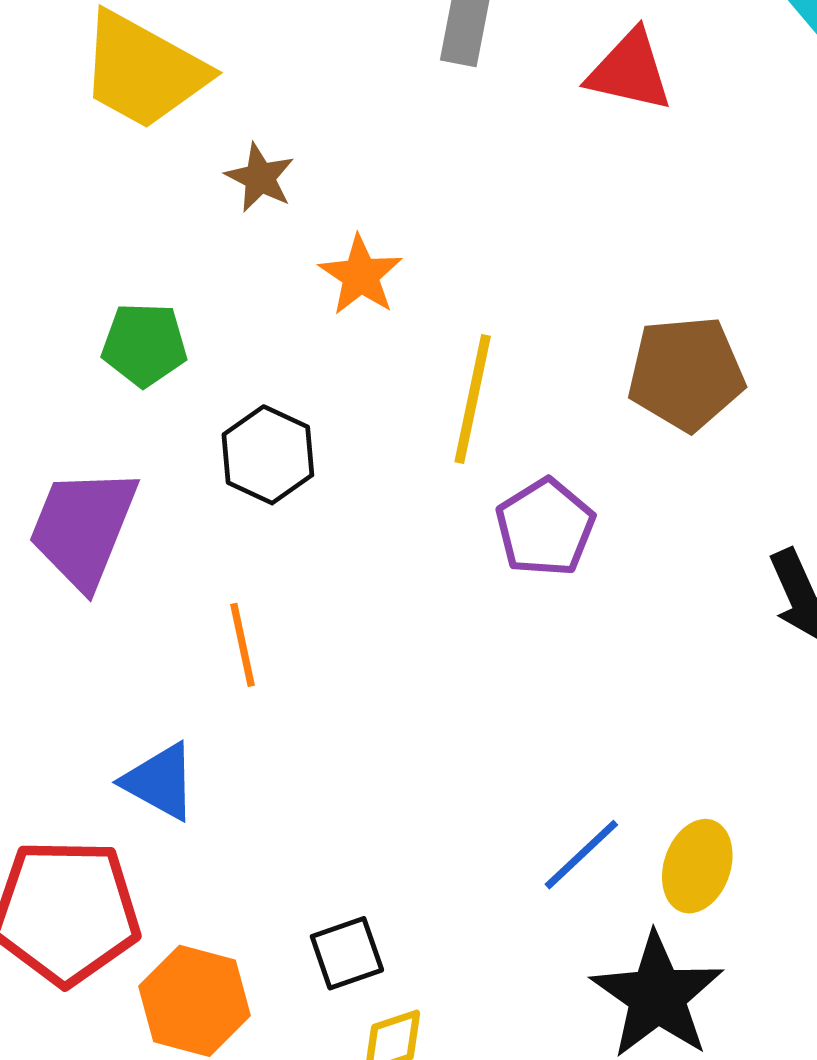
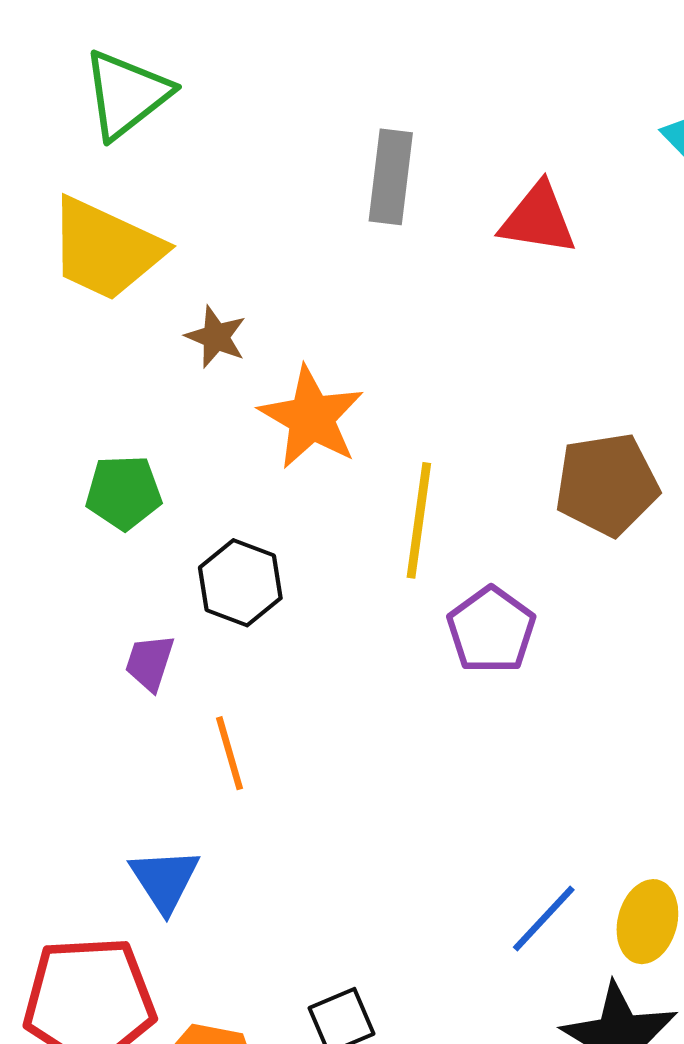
orange star: (361, 275) -> (311, 417), size x1.4
purple trapezoid: (83, 528) -> (150, 663), moved, size x0.5
blue triangle: (160, 782) -> (165, 880), turned 32

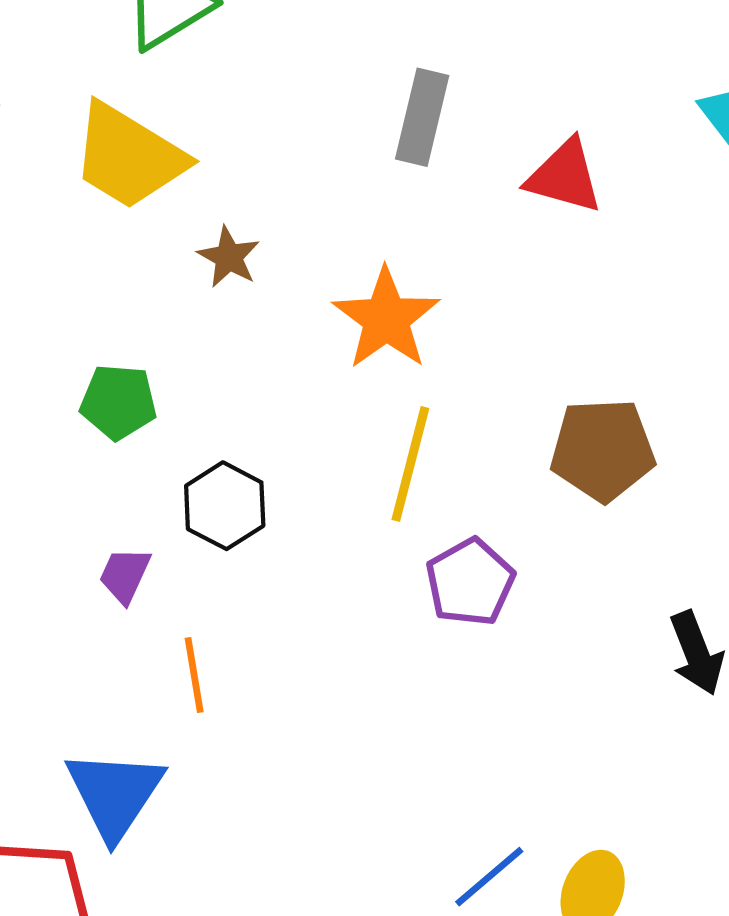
orange star: (311, 417) -> (386, 319), moved
blue triangle: (165, 880) -> (115, 794), size x1.4

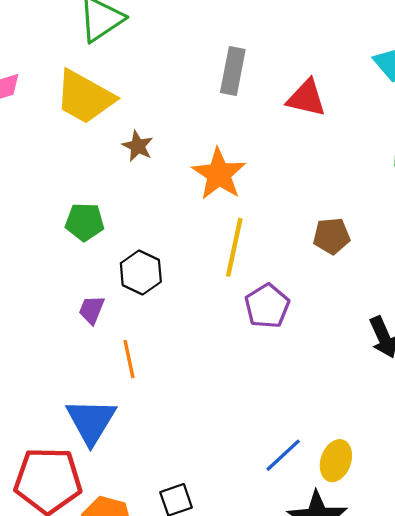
brown pentagon: (603, 450) -> (332, 236), size x0.7

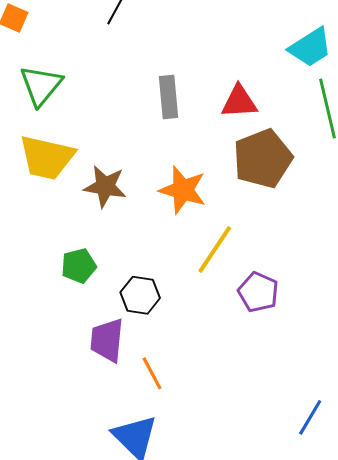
brown star: (138, 146) -> (105, 186), size x1.5
brown pentagon: (332, 236) -> (263, 159), moved, size x1.8
yellow line: (234, 247) -> (215, 250), turned 38
purple trapezoid: (92, 310) -> (107, 340), size x1.6

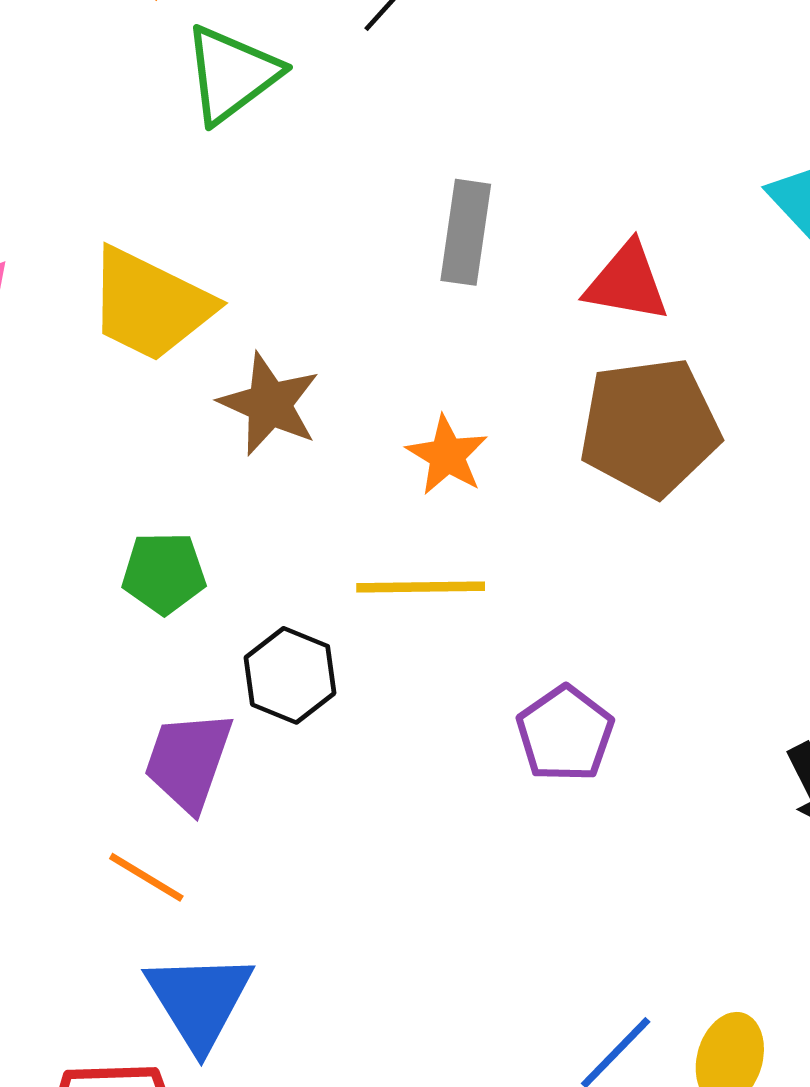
green triangle: (41, 85) -> (231, 74), moved
orange star: (183, 190) -> (447, 455), size x0.7
yellow line: (215, 250) -> (421, 587), moved, turned 42
orange line: (152, 373) -> (146, 877), moved, turned -44

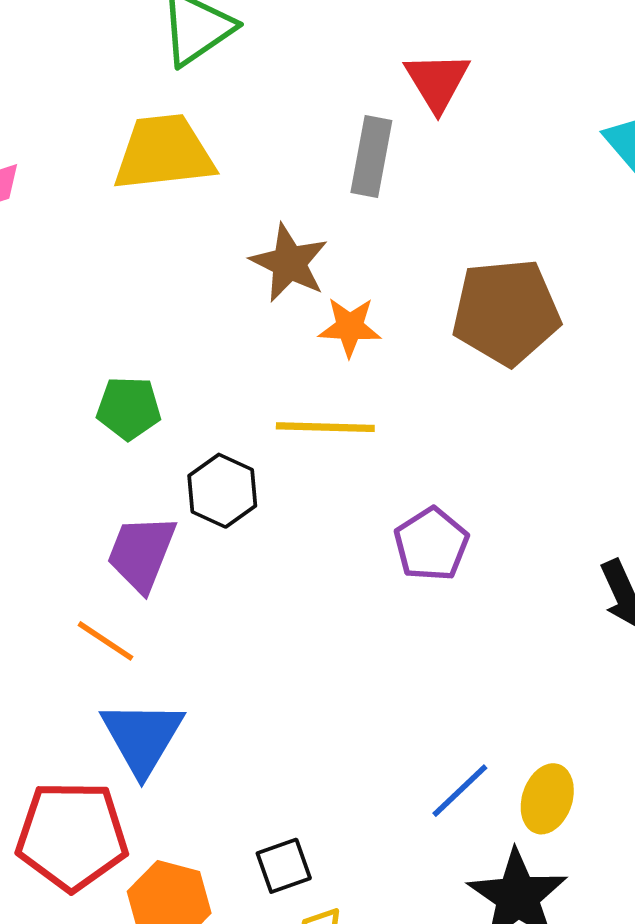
red triangle: (627, 282) -> (437, 81), moved, turned 46
yellow trapezoid: (150, 305) -> (164, 153), moved, turned 145
brown star: (269, 404) -> (289, 263), moved
orange star: (447, 455) -> (350, 327), turned -30

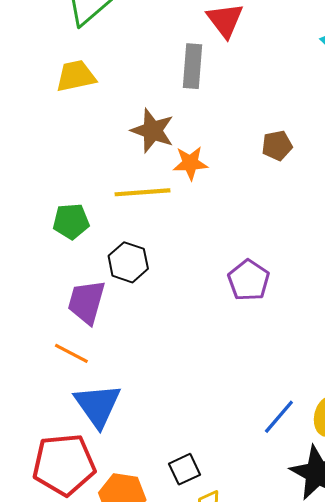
yellow trapezoid: (164, 153) -> (76, 76), size x0.7
brown pentagon: (506, 312) -> (277, 146), size x0.5
yellow line: (325, 427) -> (142, 192), moved

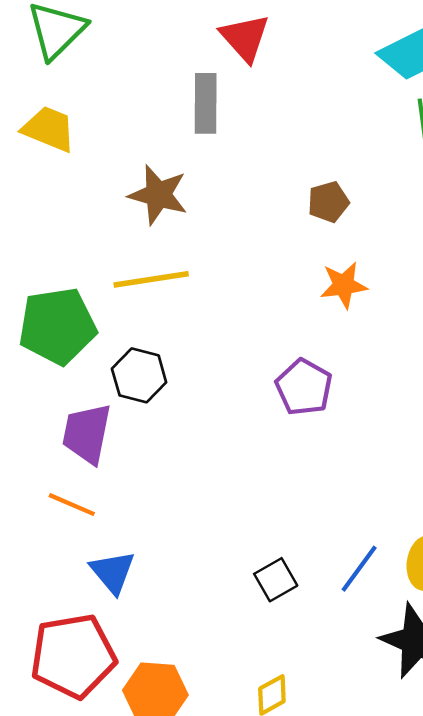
yellow trapezoid: (76, 76) -> (49, 129), turned 39
orange star: (190, 163) -> (344, 285), moved
green pentagon: (71, 221) -> (57, 326), size x1.6
blue triangle: (98, 405) -> (113, 572), size x0.7
black square: (184, 469) -> (276, 580), moved

